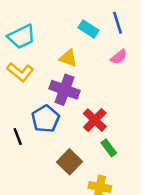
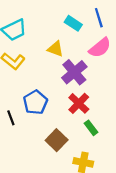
pink semicircle: (119, 57) -> (100, 48), size x1.5
purple cross: (64, 90) -> (74, 72), moved, turned 30

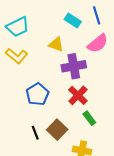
purple cross: (74, 72) -> (74, 66), turned 30
black line: (11, 118) -> (35, 133), moved

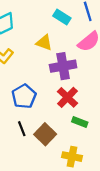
green rectangle: (89, 118) -> (80, 122), turned -32
black line: (35, 133) -> (22, 129), moved

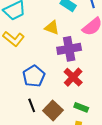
green rectangle: (80, 122) -> (81, 107), moved

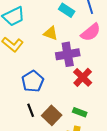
red cross: (73, 77) -> (83, 77), moved

